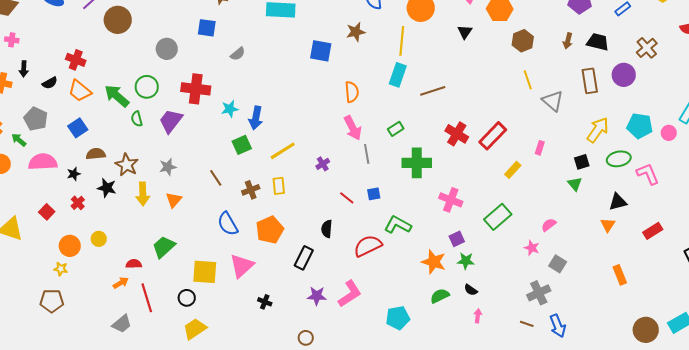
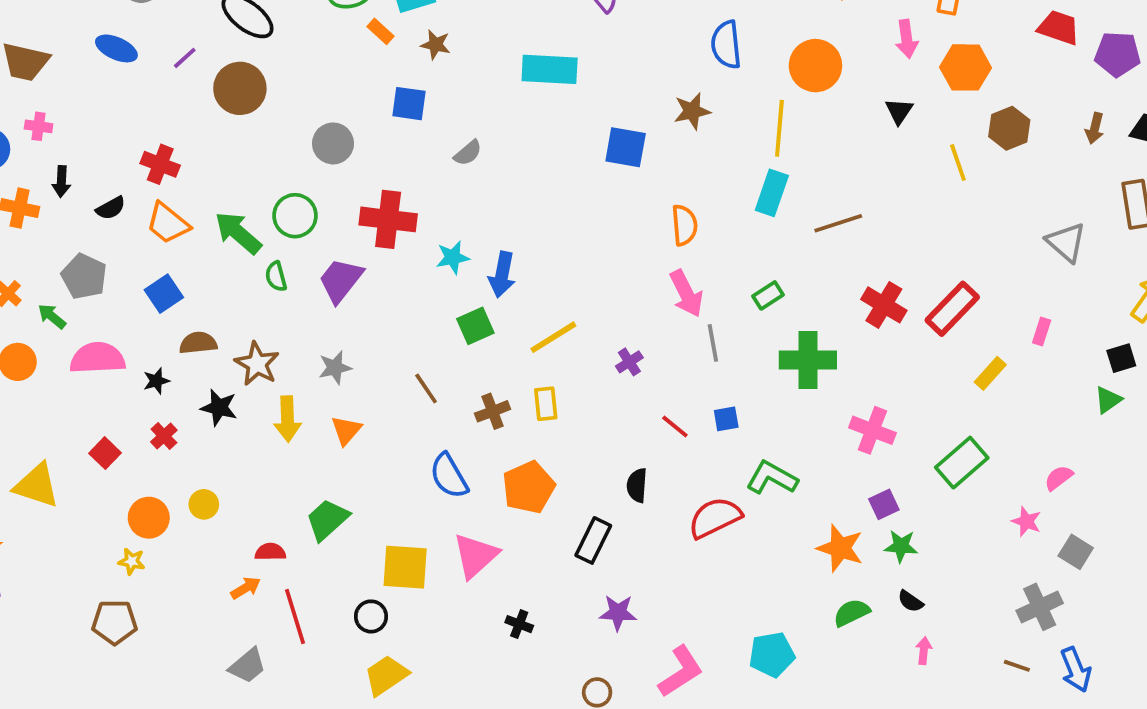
yellow line: (528, 80) -> (958, 162), moved
green triangle: (575, 184) -> (1108, 400), turned 35
pink L-shape: (350, 294) -> (681, 672), moved

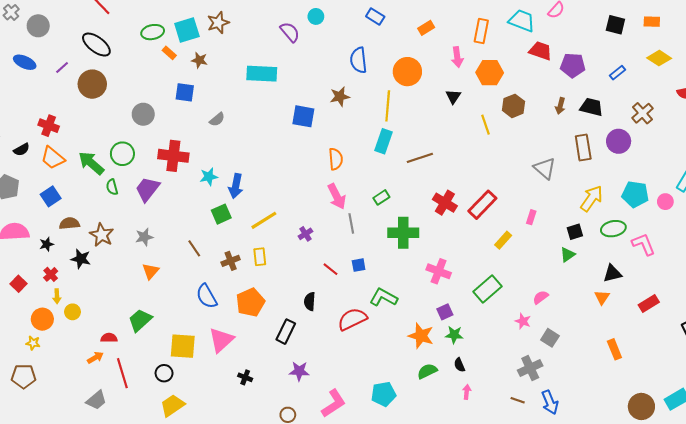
yellow arrow: (287, 419) -> (57, 296), moved, size x0.6
black semicircle: (910, 601) -> (459, 365), turned 32

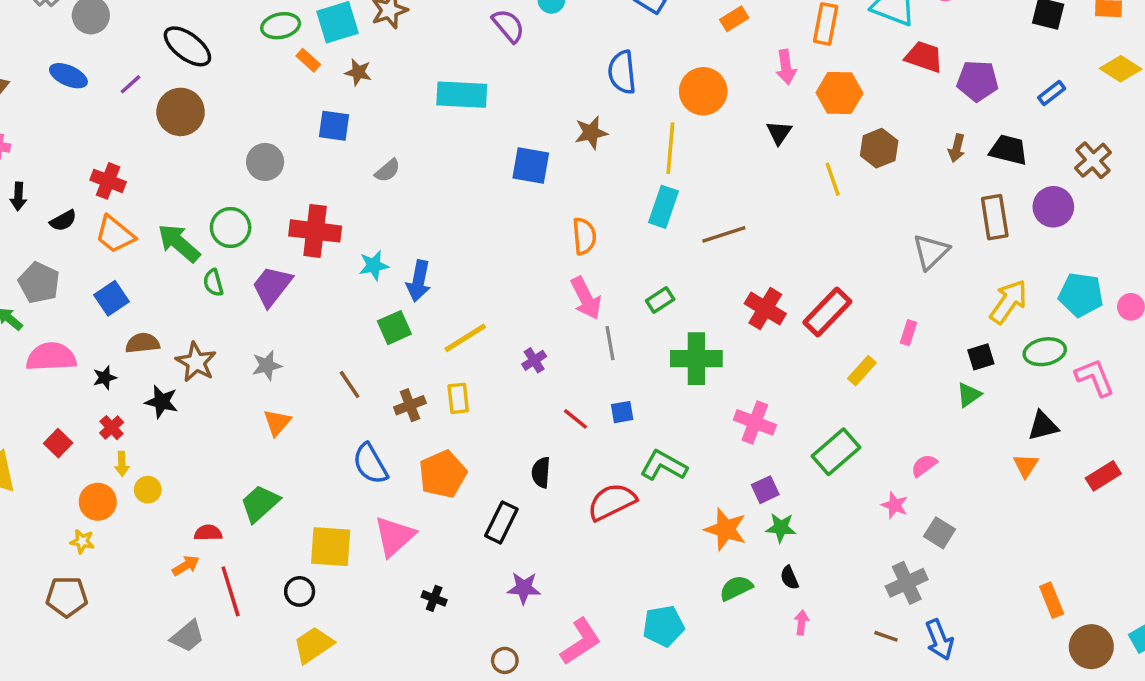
gray triangle: (545, 168) -> (931, 252), turned 35
orange rectangle: (614, 349) -> (1052, 600), moved

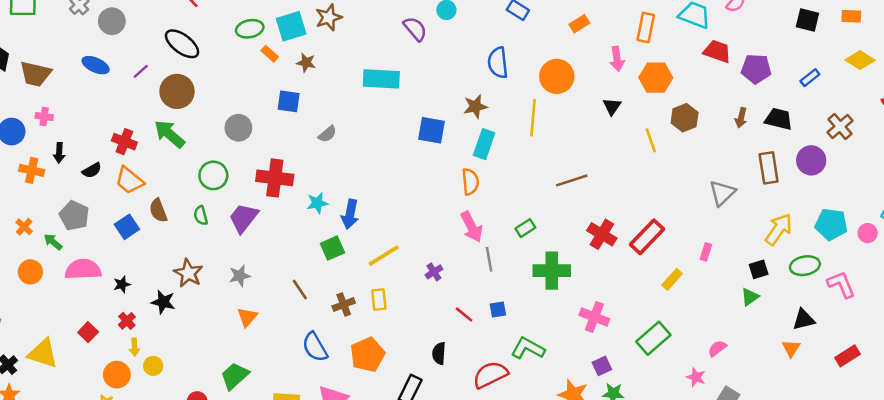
cyan rectangle: (664, 207) -> (484, 144), moved
green arrow: (179, 243) -> (169, 134), moved
brown semicircle: (143, 343) -> (158, 210), moved, turned -105

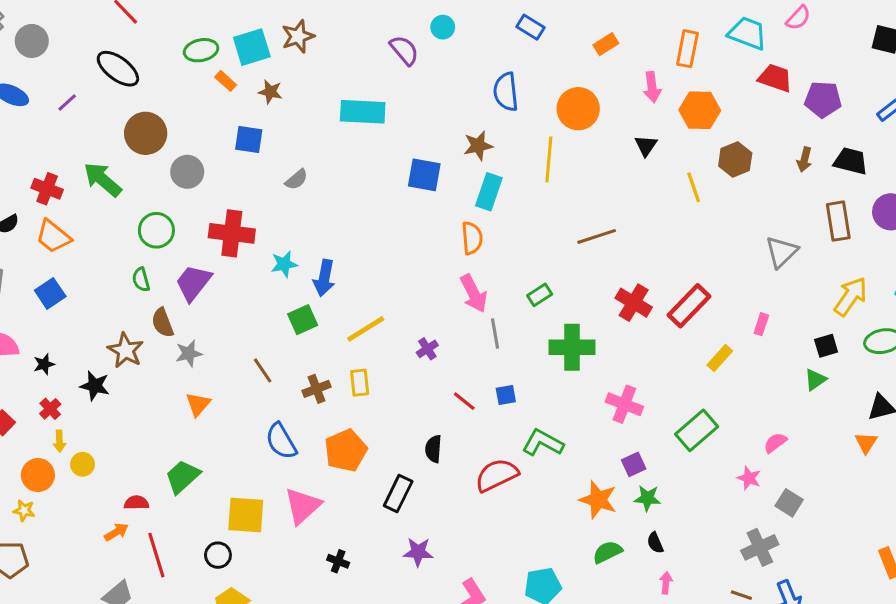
brown circle: (177, 91) -> (146, 133), moved
brown semicircle: (158, 210) -> (163, 323), moved

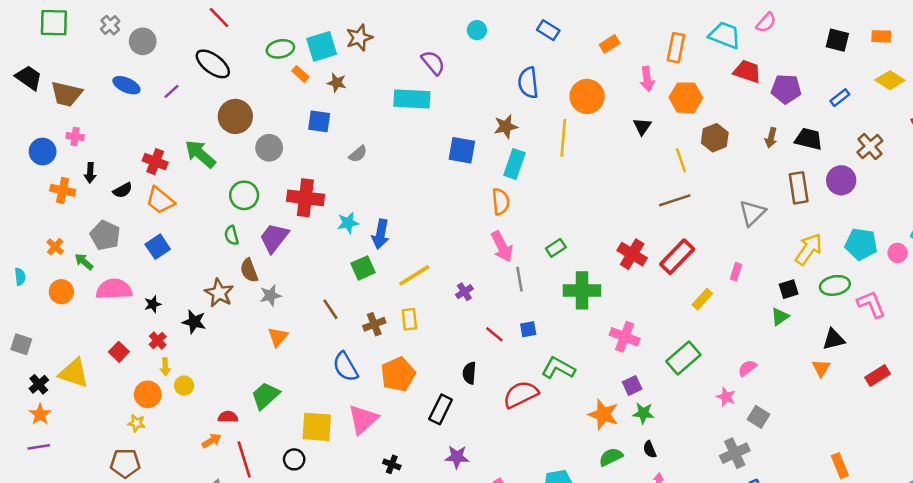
purple semicircle: (404, 50) -> (433, 63), moved
brown line: (597, 236) -> (675, 200), moved

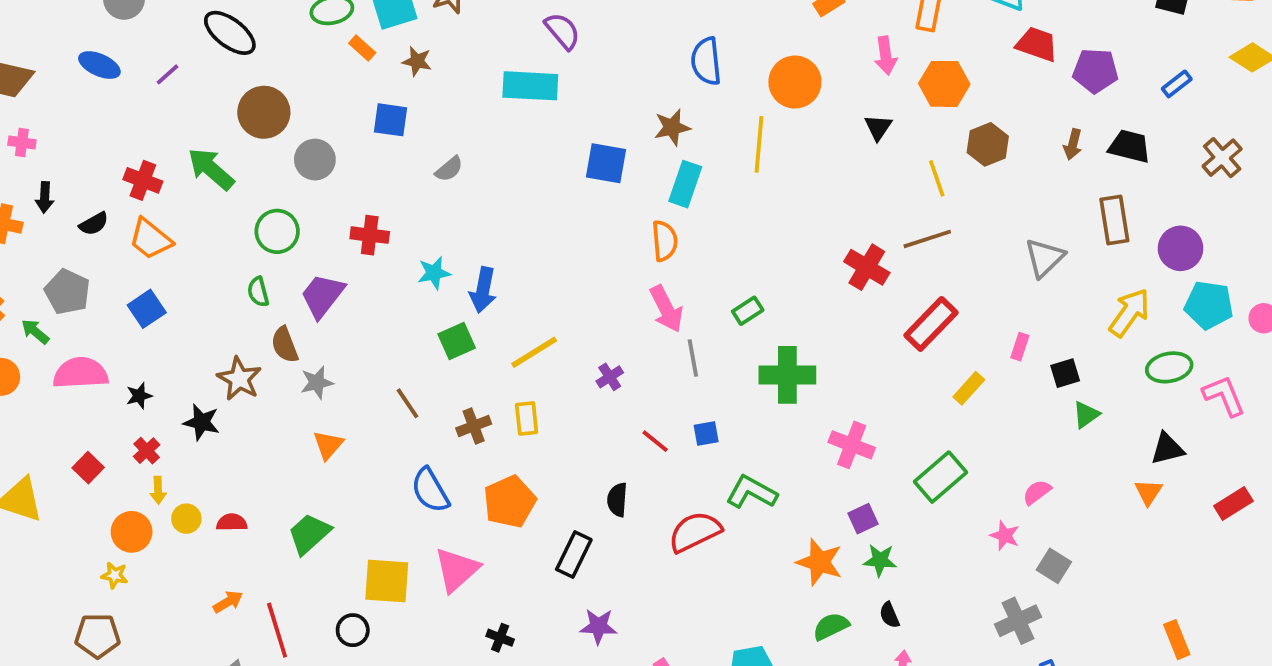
purple circle: (841, 180) -> (1181, 248), moved
red cross: (305, 198) -> (370, 235), size x0.7
red cross: (632, 254) -> (867, 267), moved
black square: (789, 289) -> (1065, 373), moved
red semicircle: (228, 417) -> (232, 522), moved

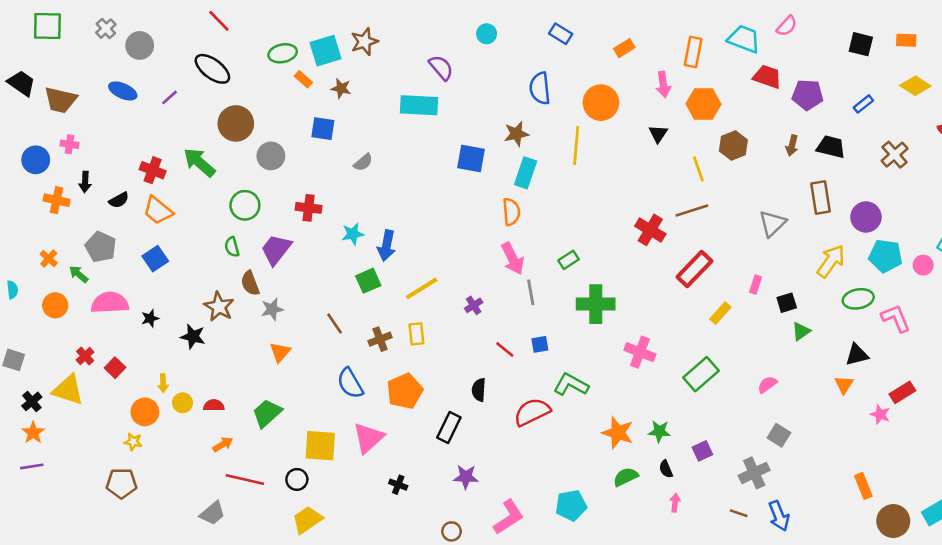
red cross: (147, 451) -> (85, 356), moved
purple square: (863, 519) -> (702, 451), moved
pink star: (1005, 536) -> (880, 414), moved
orange arrow: (228, 602) -> (223, 444), moved
red line: (277, 630) -> (245, 479), turned -60

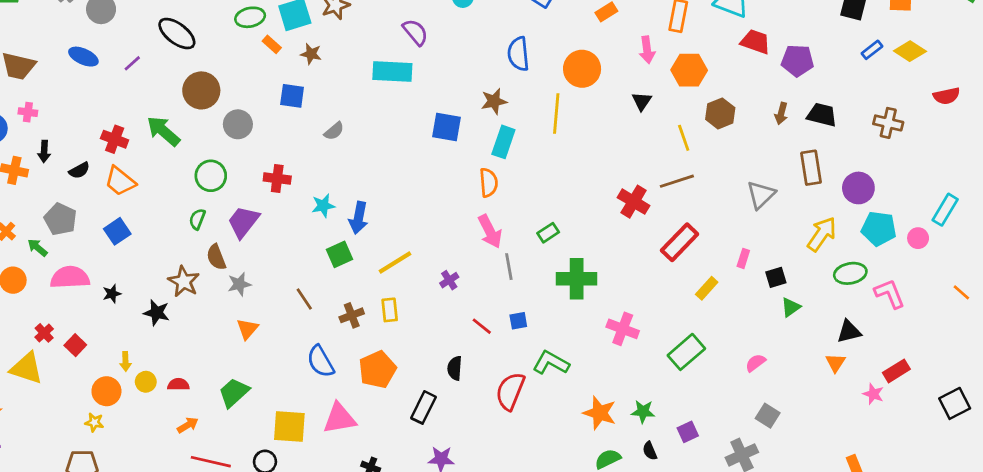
blue rectangle: (863, 104) -> (872, 50), moved
brown cross: (895, 155) -> (888, 123), turned -36
green semicircle: (232, 247) -> (197, 219), turned 36
red semicircle: (532, 412) -> (510, 391), turned -42
pink triangle: (368, 438) -> (340, 418), turned 32

